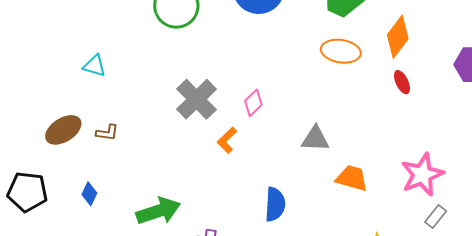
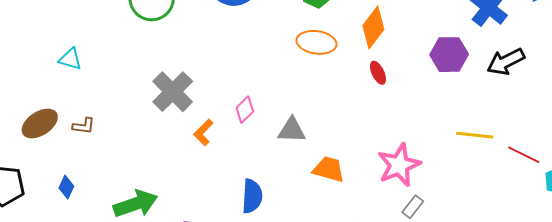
pink diamond: (253, 103) -> (245, 110), moved

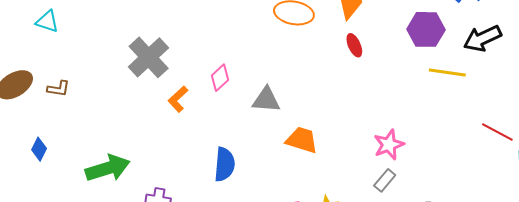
yellow line: (475, 135) -> (447, 72), moved
pink star: (399, 165) -> (389, 145), moved, size x0.7

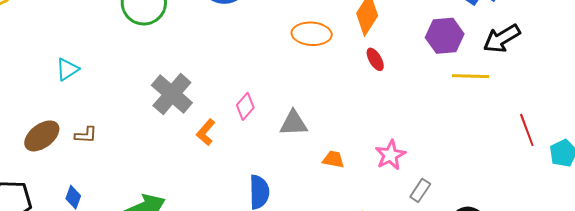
cyan triangle: (47, 21) -> (67, 69), turned -45
red line: (497, 132) -> (527, 130), turned 48
orange trapezoid: (302, 140) -> (333, 159), size x0.7
pink star: (389, 145) -> (390, 155), moved

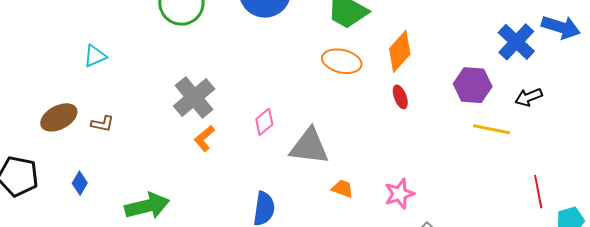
black arrow: (502, 38) -> (529, 97), size x0.7
gray triangle: (294, 123) -> (309, 146), size x1.4
orange L-shape: (206, 132) -> (204, 138), moved

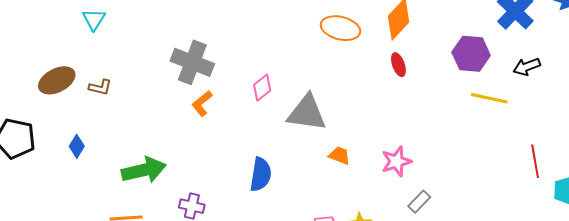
cyan triangle: (95, 56) -> (94, 19), turned -35
gray cross: (194, 98) -> (192, 62), turned -30

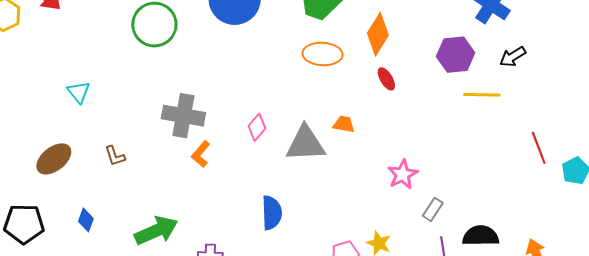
brown L-shape: (100, 87) -> (115, 156), moved, turned 70
orange trapezoid: (340, 156) -> (344, 124), moved

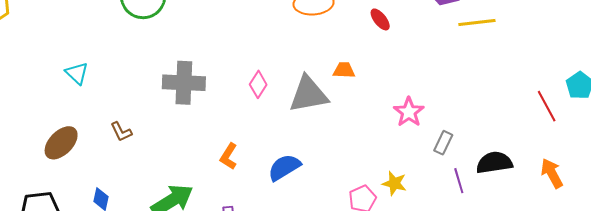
red line: (539, 148) -> (547, 106), moved
orange L-shape: (201, 154) -> (229, 156), moved
blue semicircle: (272, 213) -> (284, 167), turned -112

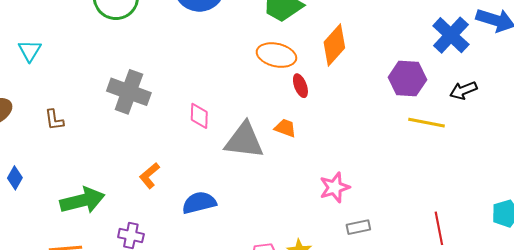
red ellipse: (380, 19) -> (300, 86), moved
pink diamond: (258, 84) -> (199, 116), turned -48
red line: (547, 106) -> (439, 228), moved
gray rectangle: (443, 143) -> (358, 227), turned 35

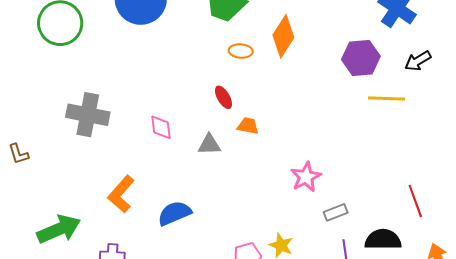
orange ellipse: (276, 55) -> (241, 51), moved, size x0.6
red ellipse: (300, 86) -> (223, 97), moved
gray triangle: (244, 140) -> (209, 145), size x0.6
orange L-shape: (149, 176) -> (121, 194), size x1.4

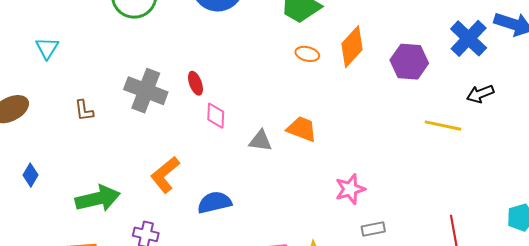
purple hexagon: (361, 58) -> (409, 62), moved
red ellipse: (223, 97) -> (195, 83), moved
orange trapezoid: (248, 126) -> (302, 129), size x1.4
brown L-shape: (18, 154) -> (84, 110), moved

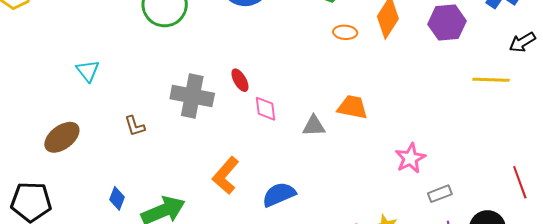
blue diamond: (30, 175) -> (117, 198), moved

